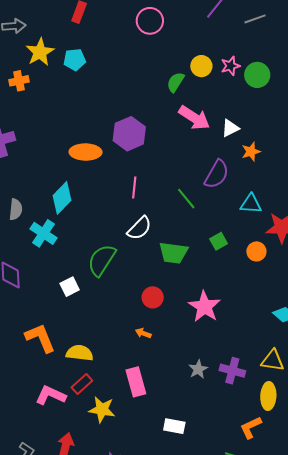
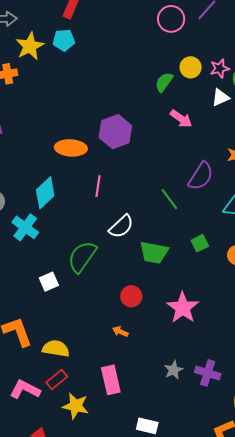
pink circle: (150, 21) -> (171, 19), moved
cyan pentagon: (75, 60) -> (64, 40), moved
pink arrow: (194, 118) -> (181, 119), size x0.7
white triangle: (230, 128) -> (220, 97), moved
pink line: (134, 187) -> (98, 186), moved

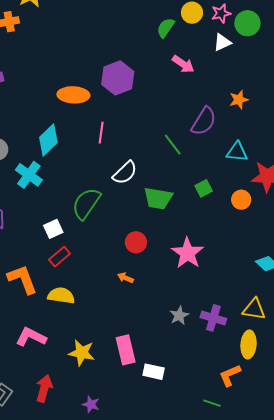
red rectangle: (57, 379) -> (59, 257), moved
pink rectangle: (111, 380) -> (126, 350), moved

